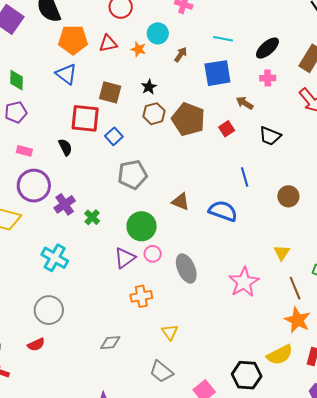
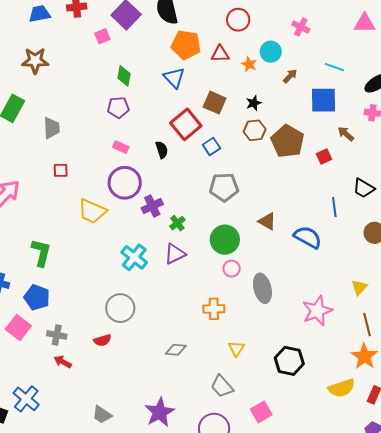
red square: (85, 118) -> (186, 124), turned 36
black trapezoid: (270, 136) -> (364, 188), moved
purple triangle: (125, 258) -> (175, 254), moved
black hexagon: (247, 375) -> (289, 361), moved

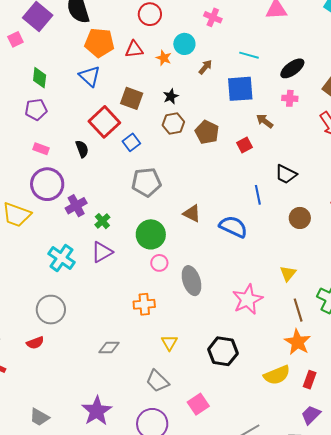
brown pentagon: (288, 141) -> (207, 132), size x0.7

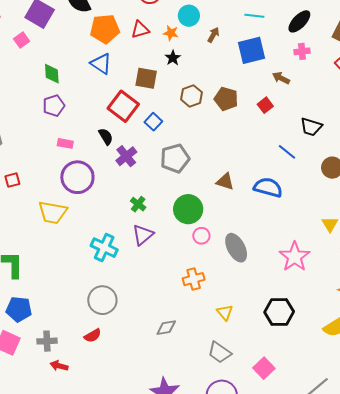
black star: (171, 96) -> (173, 58), moved
blue line: (258, 195) -> (287, 152), turned -30
purple cross: (76, 206) -> (126, 156), moved

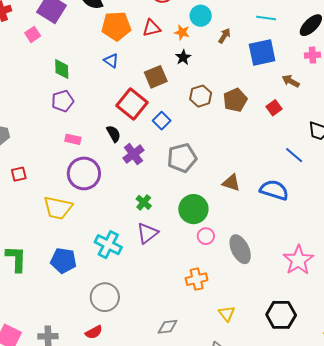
blue triangle: (101, 64) -> (111, 61), size x0.7
brown square: (146, 78) -> (156, 77), turned -35
brown pentagon: (226, 99) -> (235, 100), turned 30
blue pentagon: (19, 309) -> (63, 261), moved

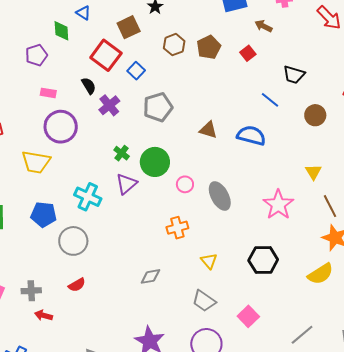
green diamond: (62, 69) -> (61, 31), moved
green circle: (193, 209) -> (155, 162), moved
gray circle: (105, 297) -> (73, 241), moved

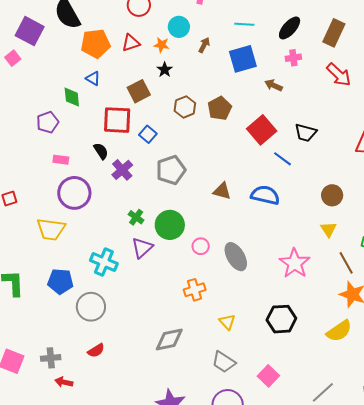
red square: (248, 53) -> (262, 130), moved, size x1.8
red square: (106, 55) -> (117, 120), turned -32
brown circle: (315, 115) -> (332, 195), moved
gray diamond: (150, 276) -> (169, 340), size x1.4

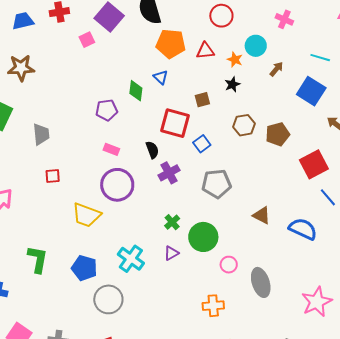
blue square: (243, 59) -> (311, 91), turned 36
brown square: (139, 91) -> (202, 100), size x0.7
purple triangle: (142, 248) -> (171, 253), size x0.7

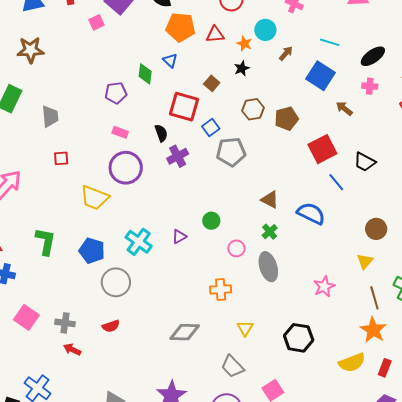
brown square: (202, 100) -> (212, 83), turned -35
gray pentagon: (216, 184) -> (231, 152), moved
green cross: (172, 222) -> (270, 232), moved
green circle: (203, 237) -> (211, 221), size x0.6
pink star: (317, 302) -> (324, 286), size x0.7

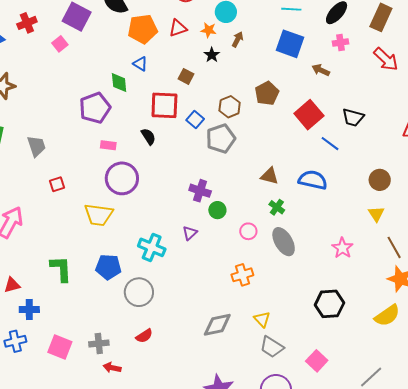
brown arrow: (286, 53) -> (238, 39), moved
purple pentagon: (116, 93) -> (95, 108), size x1.4
brown hexagon: (253, 109) -> (230, 107), moved
purple cross: (178, 156) -> (200, 191), moved, turned -30
yellow triangle: (245, 328) -> (262, 319), moved

